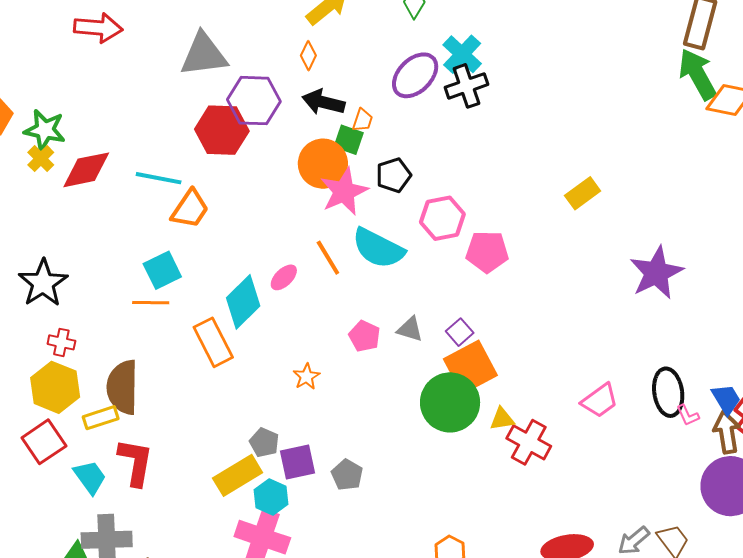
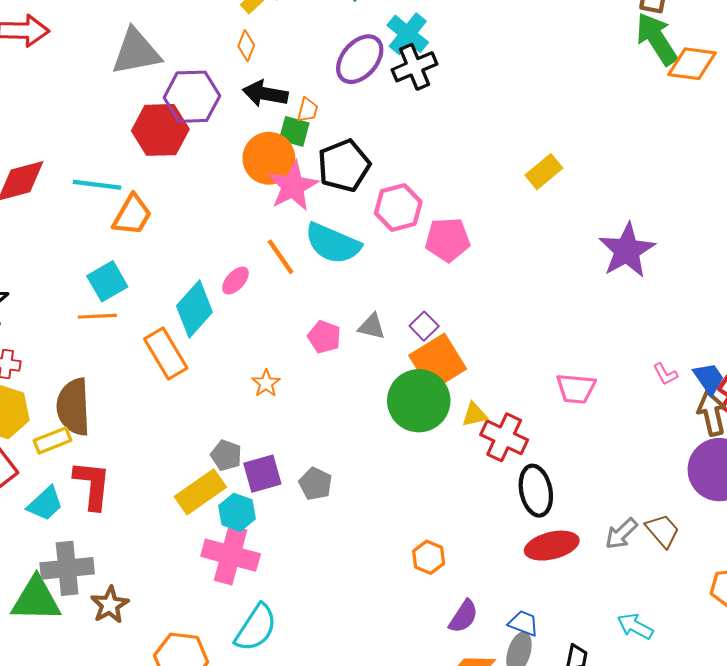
black pentagon: (394, 175) -> (344, 166), size x1.4
black ellipse: (668, 392) -> (536, 491), moved
pink trapezoid: (600, 401) -> (576, 389), turned 45
pink L-shape: (688, 415) -> (665, 374), moved
cyan trapezoid: (90, 477) -> (45, 504), turned 87

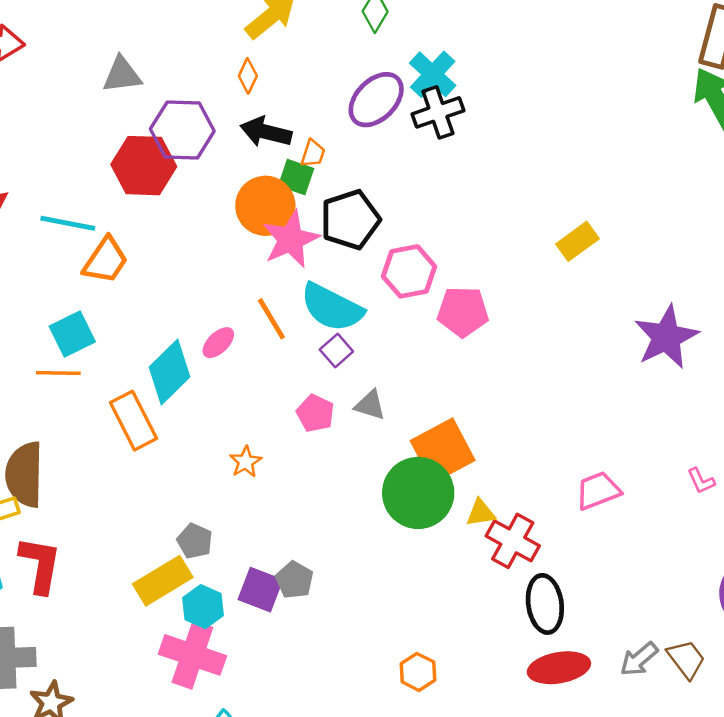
gray triangle: (136, 52) -> (122, 75), size x0.7
purple square: (424, 326) -> (336, 351), moved
pink trapezoid: (576, 389) -> (598, 491), turned 150
purple square: (262, 474) -> (260, 590), moved, turned 33

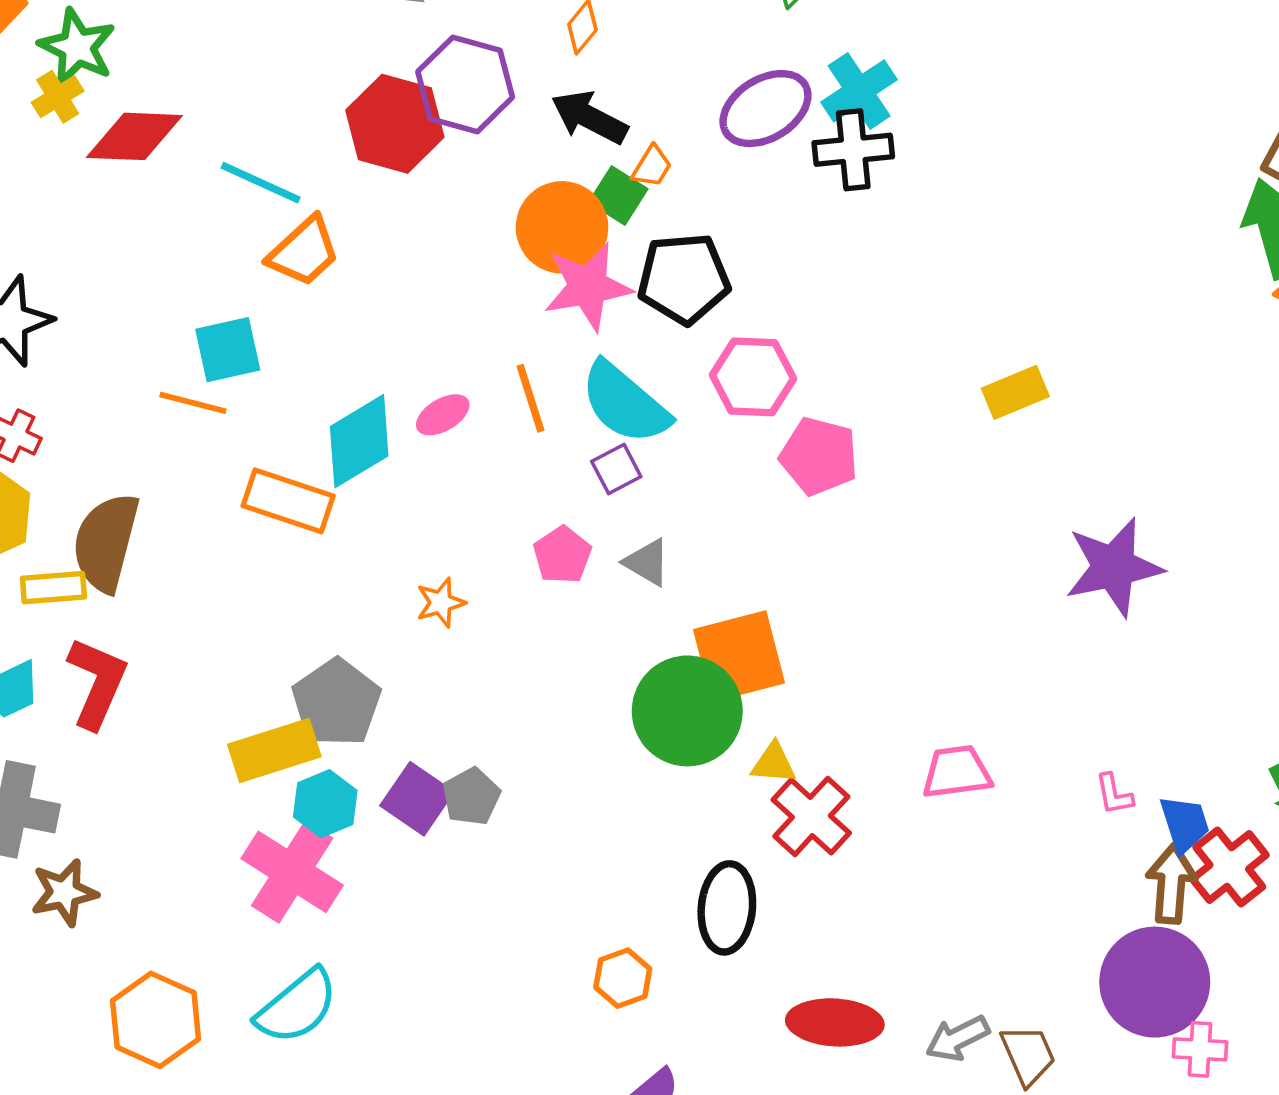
orange rectangle: (134, 421) -> (288, 501), turned -58
gray pentagon: (195, 541) -> (336, 703), size x1.6
black ellipse: (545, 604) -> (727, 908), moved

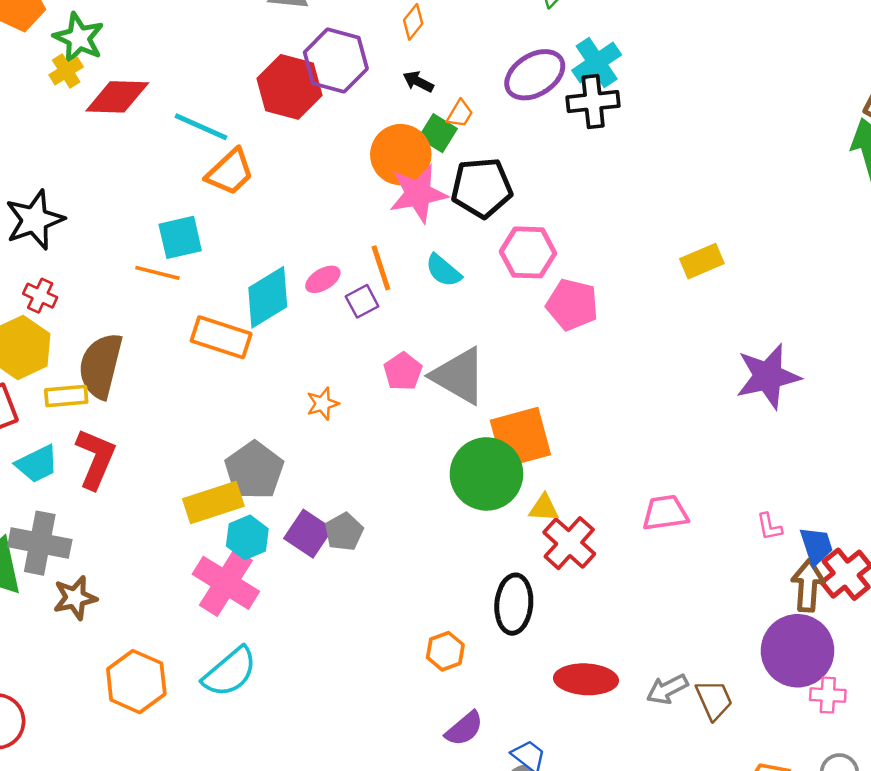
black arrow: (589, 117) -> (418, 82), size x0.6
cyan semicircle: (625, 403) -> (443, 271), size x0.6
purple square: (616, 469) -> (362, 301), moved
gray triangle: (647, 562) -> (459, 376), size x1.8

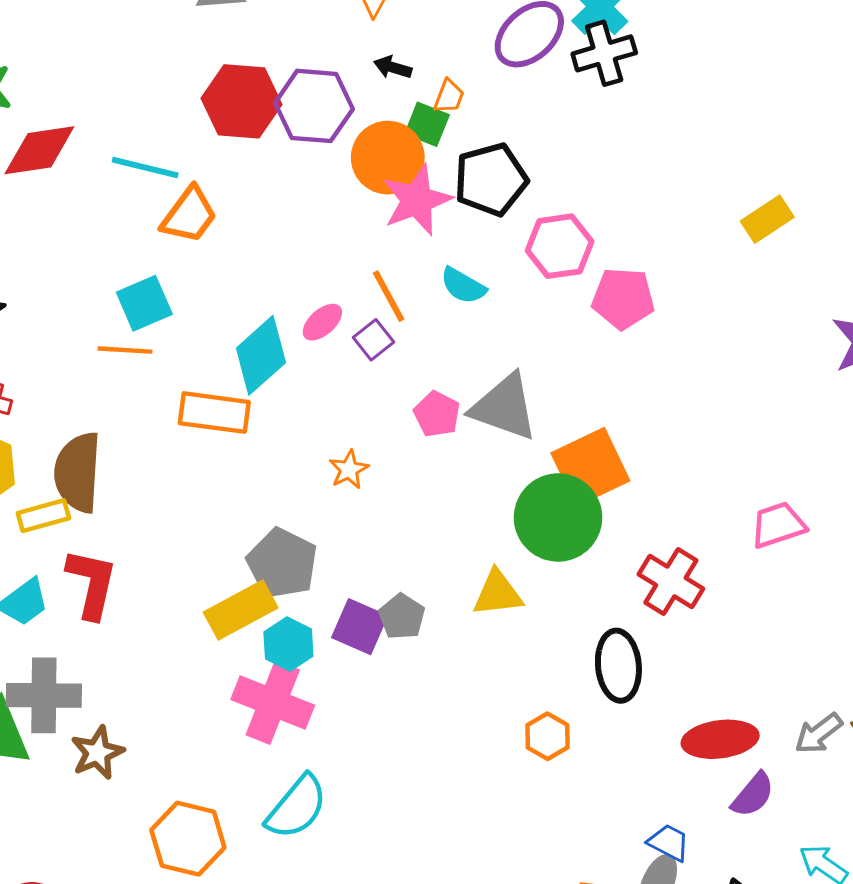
purple hexagon: (336, 61) -> (314, 106), moved
yellow triangle: (544, 508) -> (498, 593), moved, size x1.4
purple semicircle: (464, 729) -> (753, 795), moved

